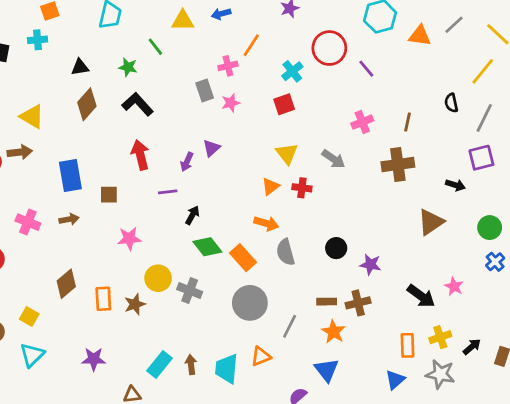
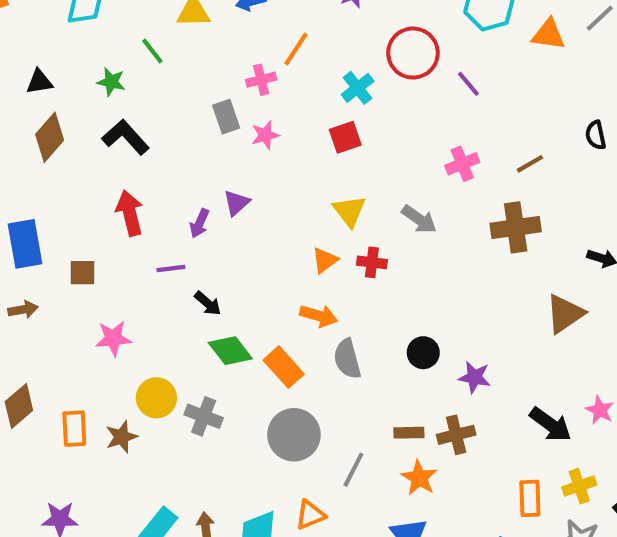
brown line: (407, 122) -> (530, 164), turned 48
black arrow: (192, 215) -> (208, 303), turned 102

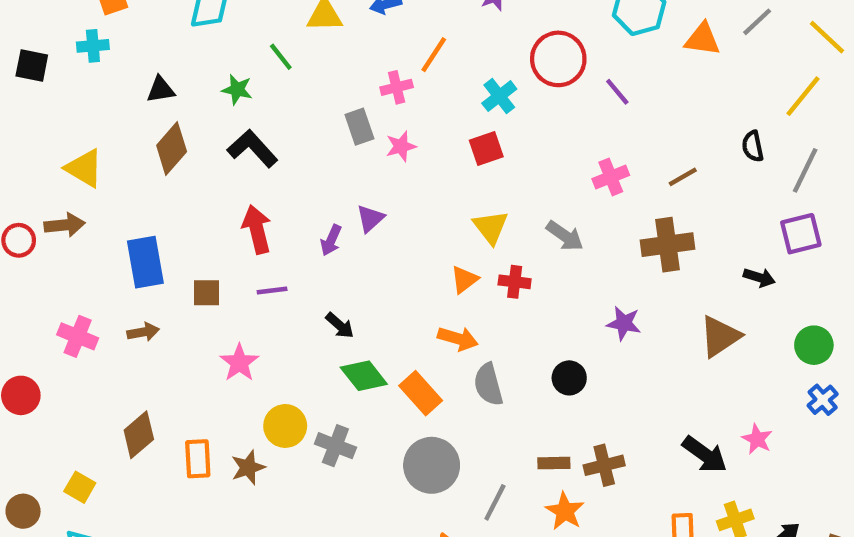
purple line: (171, 269) -> (272, 291), moved
pink star: (113, 338) -> (239, 363), turned -30
purple star: (475, 377) -> (624, 323), moved

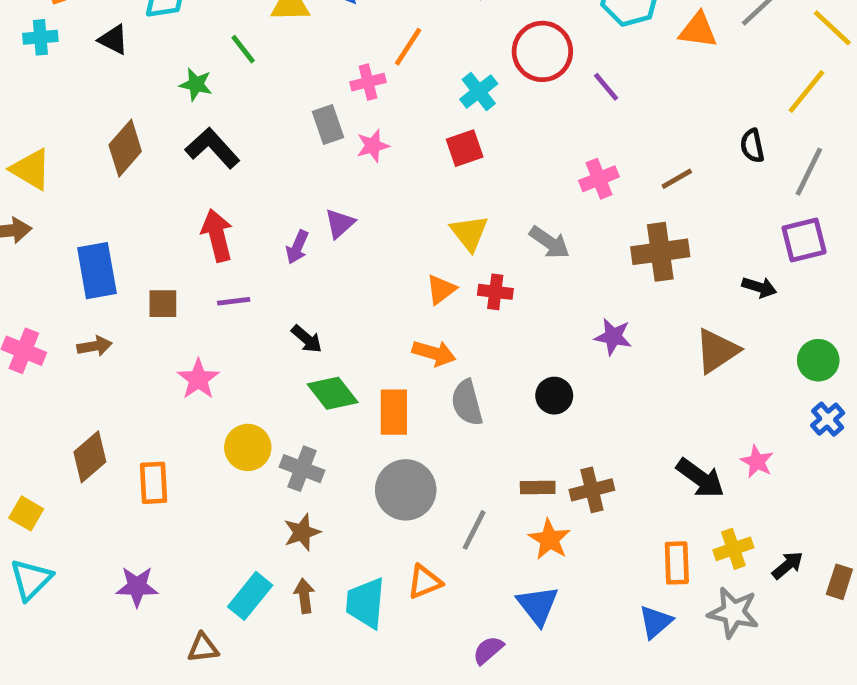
black triangle: (161, 90) -> (113, 40), moved, turned 36
orange rectangle: (421, 393) -> (394, 412), turned 42
brown star: (248, 467) -> (302, 532), moved

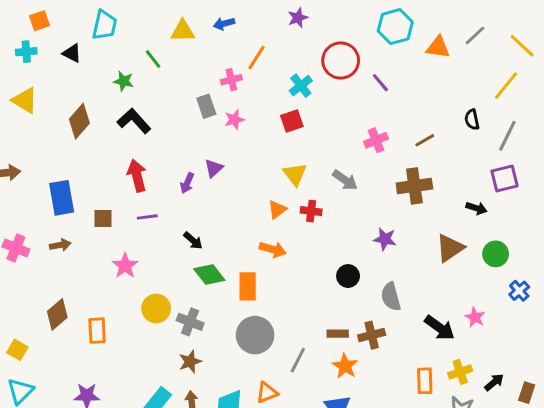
yellow triangle: (31, 169) -> (25, 100), moved
green circle: (818, 360) -> (496, 254), moved
gray semicircle: (467, 403) -> (391, 297), moved

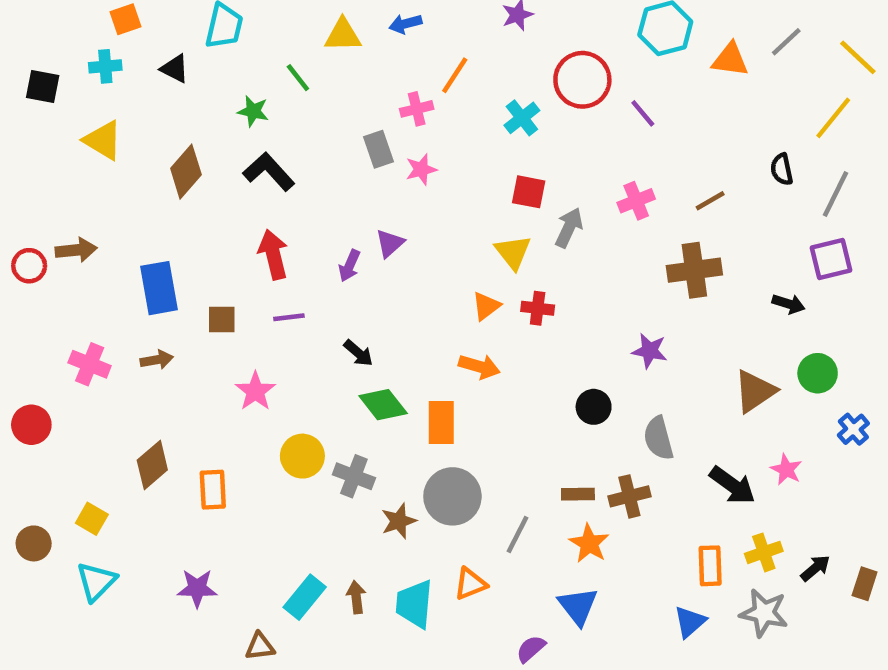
red square: (292, 121) -> (529, 192), moved, turned 30
gray arrow: (345, 180) -> (569, 228), moved, turned -100
brown triangle: (450, 248) -> (755, 391), moved
brown star: (190, 362) -> (399, 521), moved

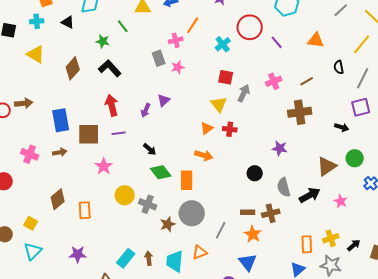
orange triangle: (730, 60) -> (316, 40), moved
brown square: (222, 319) -> (89, 134), size x1.6
black arrow: (732, 485) -> (310, 195), moved, turned -65

